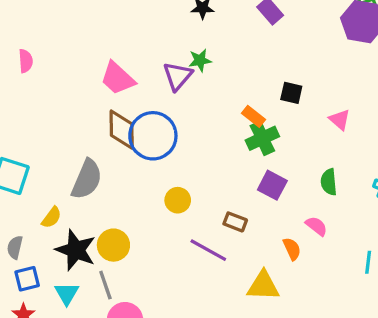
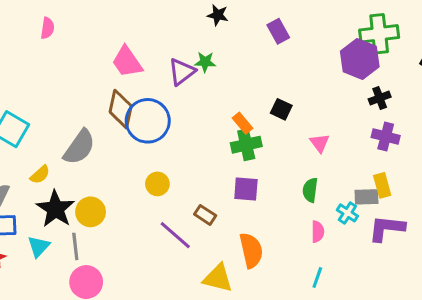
green semicircle: (329, 182) -> (310, 190), moved
purple square: (272, 185) -> (246, 189), turned -36
pink semicircle: (316, 226) -> (318, 232), moved, turned 40
orange semicircle: (292, 249) -> (251, 250), size x1.6

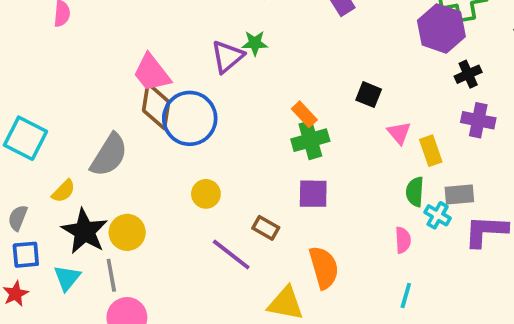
pink trapezoid: (127, 62) -> (152, 73), moved
black square: (281, 109) -> (369, 95), moved
yellow rectangle: (382, 185) -> (431, 151), moved
green semicircle: (310, 190) -> (415, 192), moved

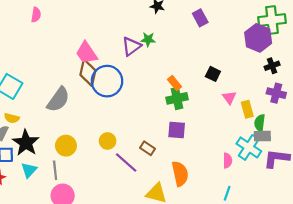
yellow semicircle: (63, 191) -> (12, 118), moved, turned 56
green semicircle: (415, 192) -> (260, 123), moved
yellow circle: (206, 194) -> (108, 141), moved
cyan cross: (438, 215) -> (249, 147), size x1.6
black star: (85, 231) -> (26, 143), moved

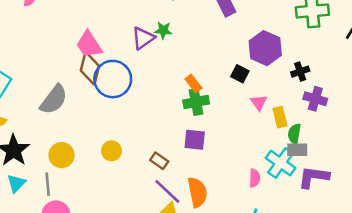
purple hexagon: (258, 38) -> (265, 48), moved
black cross: (272, 66) -> (300, 72), moved
purple line: (126, 163) -> (167, 191), moved

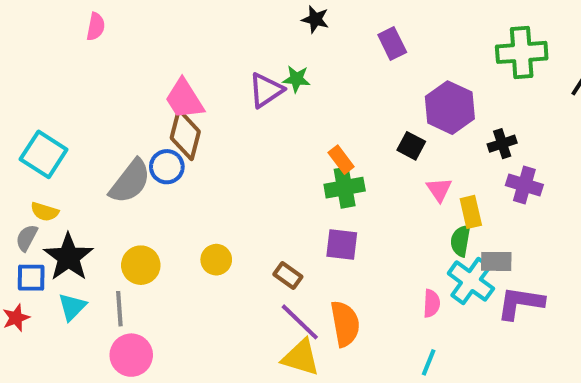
blue circle: (113, 79) -> (167, 167), moved, size x0.6
green semicircle: (294, 134) -> (460, 241), moved

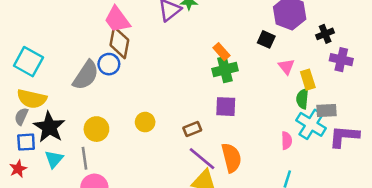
yellow semicircle: (45, 212) -> (32, 99), size x1.6
brown rectangle: (288, 276) -> (192, 129), turned -54

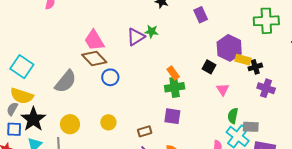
brown diamond: (119, 43) -> (94, 58), turned -60
blue circle: (109, 64) -> (110, 77), moved
yellow rectangle: (308, 80) -> (243, 60), moved, turned -63

